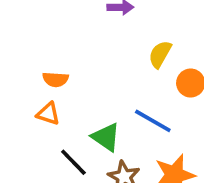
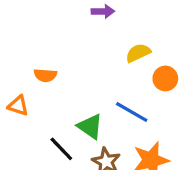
yellow semicircle: (160, 54) -> (138, 53), turned 35
orange triangle: (48, 114) -> (18, 106), moved

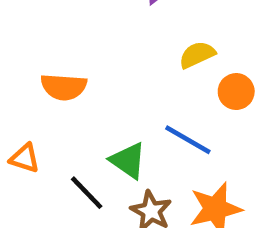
orange semicircle: (45, 75) -> (64, 87), size x1.4
orange triangle: (18, 106) -> (25, 158), moved

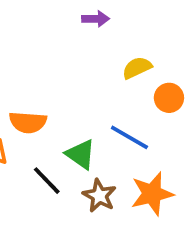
orange semicircle: (64, 87) -> (28, 122), moved

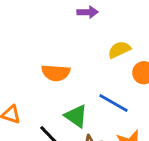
orange semicircle: (28, 122) -> (56, 73), moved

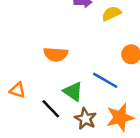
yellow semicircle: (119, 50) -> (111, 13), moved

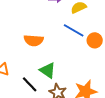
blue line: (105, 80) -> (74, 30), moved

